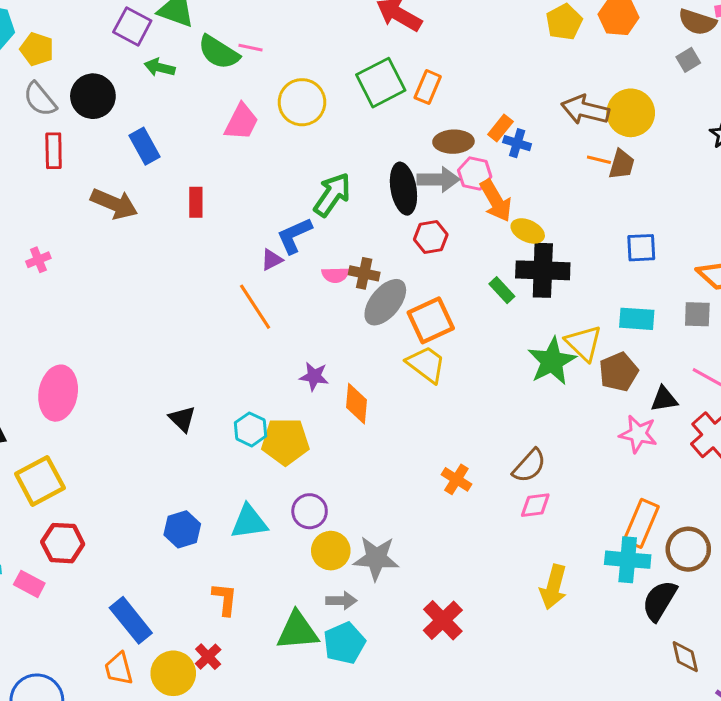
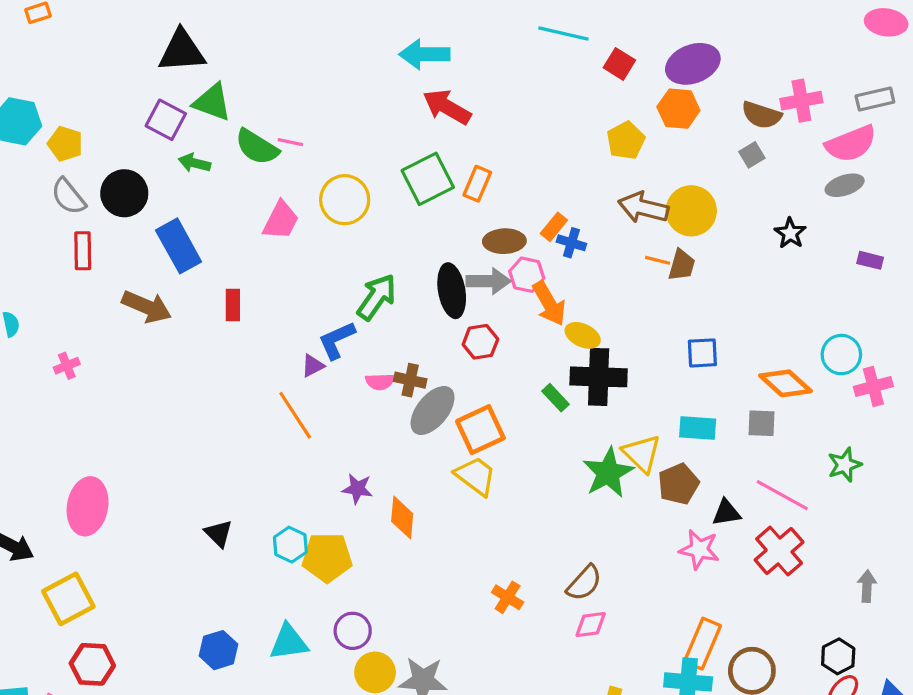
yellow pentagon: (564, 22) -> (626, 141), moved
blue rectangle: (144, 146) -> (179, 246), size x1.4

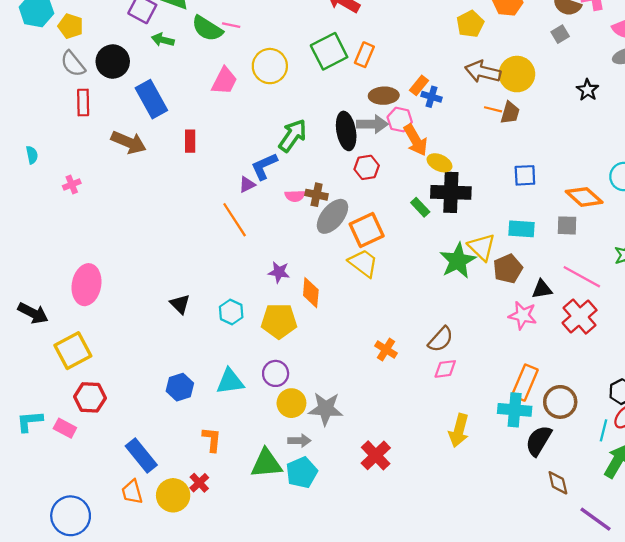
yellow pentagon: (327, 557) -> (279, 321), moved

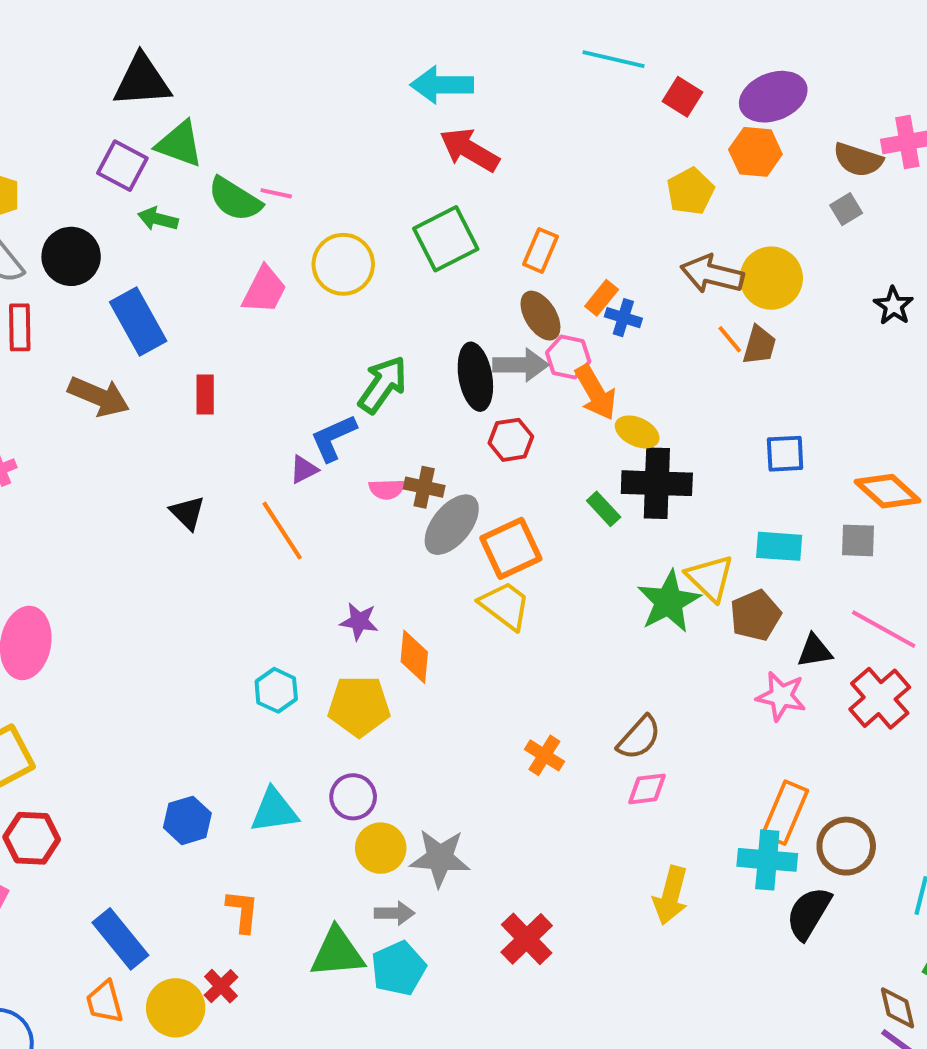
orange rectangle: (364, 55) -> (540, 250), moved
brown ellipse: (384, 96) -> (540, 316), turned 60
orange line: (493, 109) -> (730, 339), turned 36
black triangle: (180, 304) -> (187, 513), moved
brown diamond: (558, 483) -> (897, 1008), moved

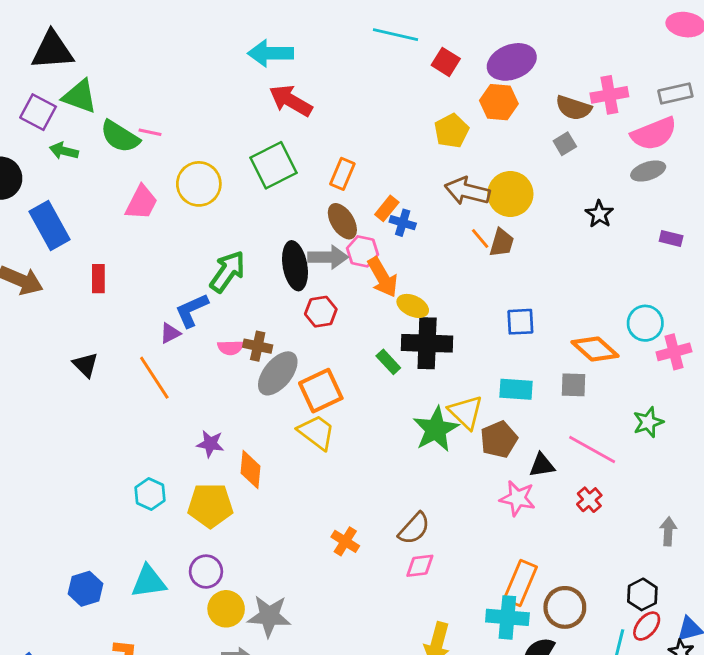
red cross: (880, 698) -> (589, 500), size x0.6

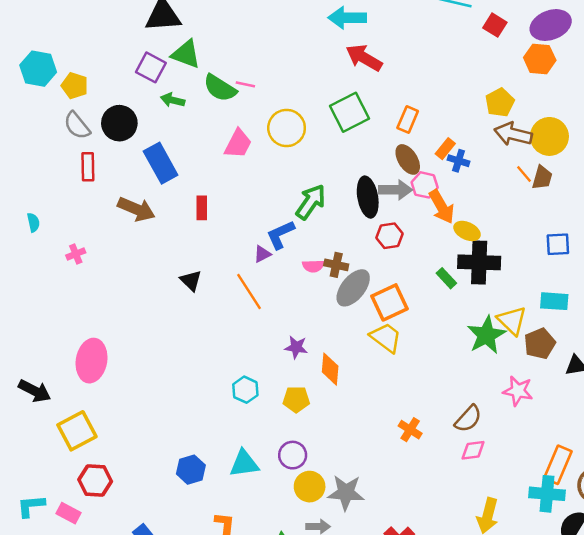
yellow pentagon: (451, 131) -> (500, 103), moved
pink star: (517, 498) -> (518, 391), moved
yellow pentagon: (210, 505) -> (296, 399), size x0.7

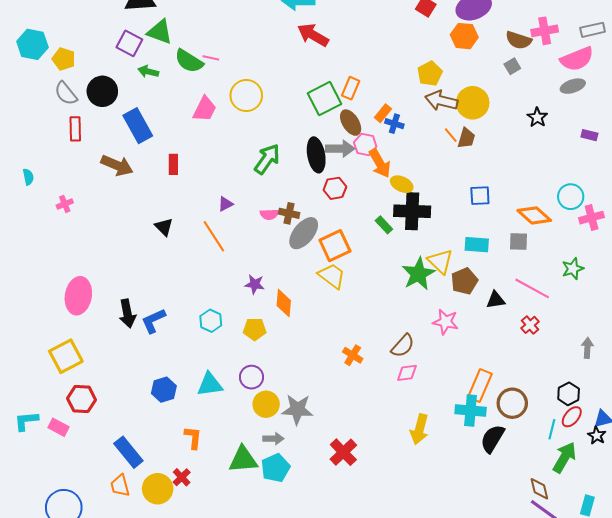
green square: (350, 112) -> (325, 99), moved
blue L-shape: (280, 235) -> (153, 321), moved
black arrow: (35, 391) -> (127, 313), moved, turned 52

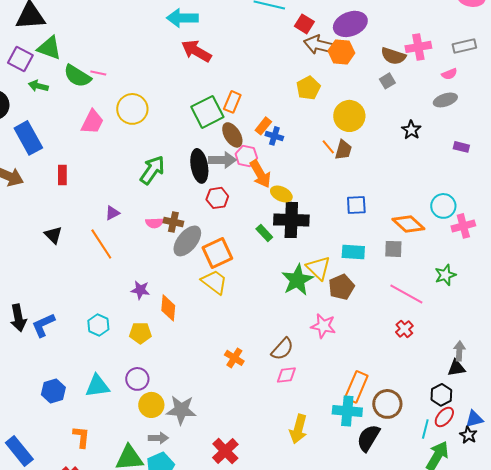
pink semicircle: (577, 59) -> (449, 74), size x0.5
brown arrow: (441, 101) -> (319, 45), moved
black triangle: (496, 300) -> (456, 368), moved

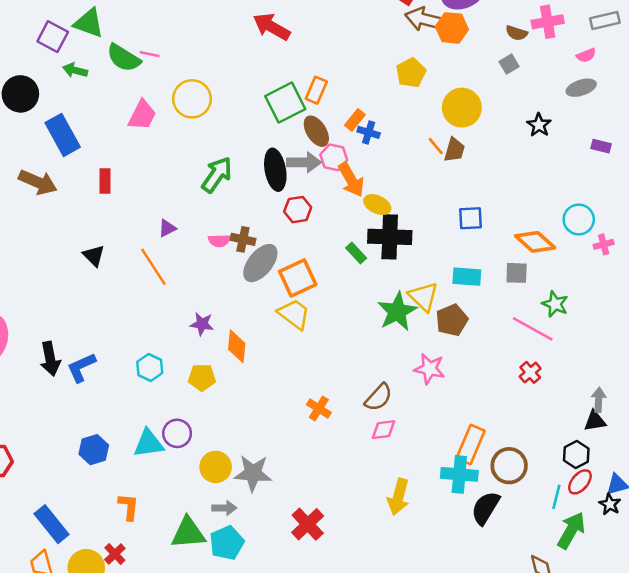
brown semicircle: (393, 56) -> (517, 33), size x0.7
pink cross: (463, 226) -> (604, 244), size x0.7
green star: (445, 275) -> (555, 304), moved, turned -30
purple circle: (137, 379) -> (177, 433), moved

